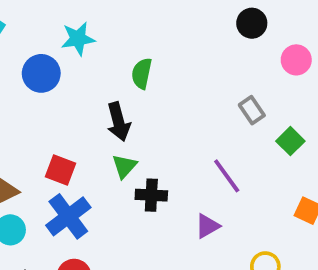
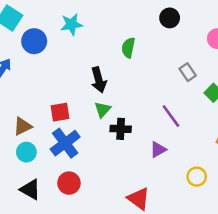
black circle: (252, 23) -> (170, 18), moved
blue circle: (41, 73) -> (34, 41), moved
green semicircle: (142, 73) -> (128, 48), moved
red square: (61, 170) -> (60, 112), turned -30

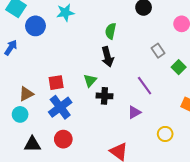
black arrow: (99, 80) -> (108, 57), moved
cyan circle: (26, 152) -> (20, 114), moved
black triangle: (30, 190) -> (32, 144), turned -30

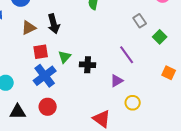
black arrow: (108, 57) -> (54, 24), moved
green triangle: (90, 80) -> (65, 57), moved
brown triangle: (26, 94) -> (29, 28), moved
yellow circle: (165, 134) -> (133, 103), moved

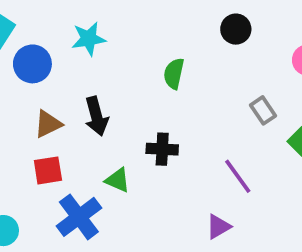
red square: (41, 52) -> (48, 170), moved
green triangle: (65, 57) -> (118, 180), turned -48
black cross: (88, 65) -> (162, 149), moved

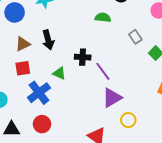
green semicircle: (174, 74) -> (103, 18), moved, turned 84
purple line: (238, 176) -> (103, 71), moved
purple triangle: (218, 227) -> (112, 98), size x1.5

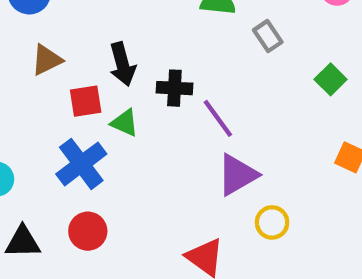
gray rectangle: (135, 37) -> (268, 36), moved
black arrow: (48, 40) -> (122, 64), moved
red square: (23, 68) -> (86, 101), moved

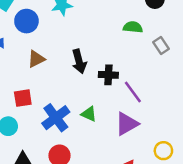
red square: (86, 101) -> (23, 98), moved
green triangle: (125, 123) -> (89, 114), moved
purple triangle: (237, 175) -> (127, 124), moved

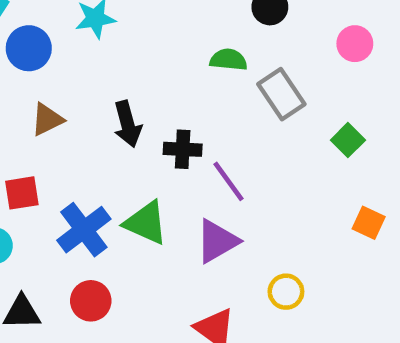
gray rectangle: (161, 45) -> (281, 94), size x1.5
green triangle: (89, 114) -> (146, 223), size x1.5

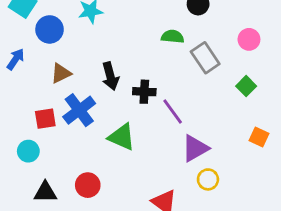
pink circle: (355, 44) -> (249, 39), moved
blue cross: (84, 230) -> (79, 110), moved
purple triangle: (217, 241) -> (195, 148), moved

